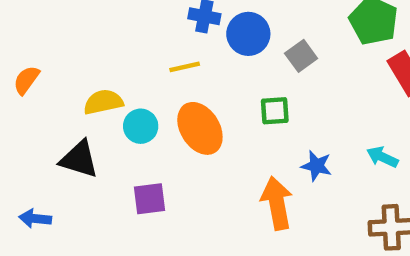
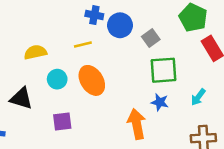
yellow semicircle: (103, 102) -> (35, 52), moved
green square: (275, 111) -> (164, 70), moved, size x1.6
cyan arrow: (382, 157) -> (198, 97), turned -78

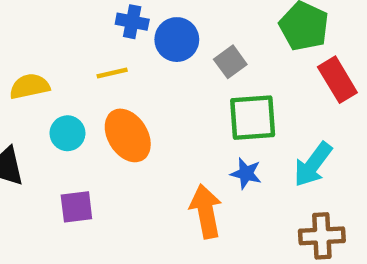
cyan arrow: (198, 97) -> (313, 164), size x1.5

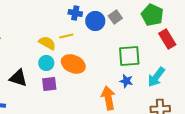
gray square: (230, 62) -> (115, 17), moved
yellow semicircle: (30, 86) -> (47, 43), moved, turned 42
orange ellipse: (128, 135) -> (73, 64), turned -35
purple square: (76, 207) -> (49, 84), moved

